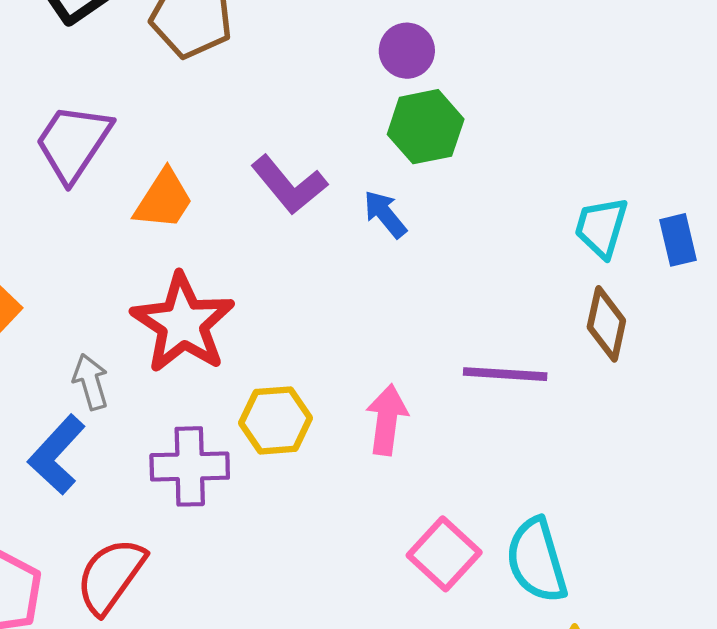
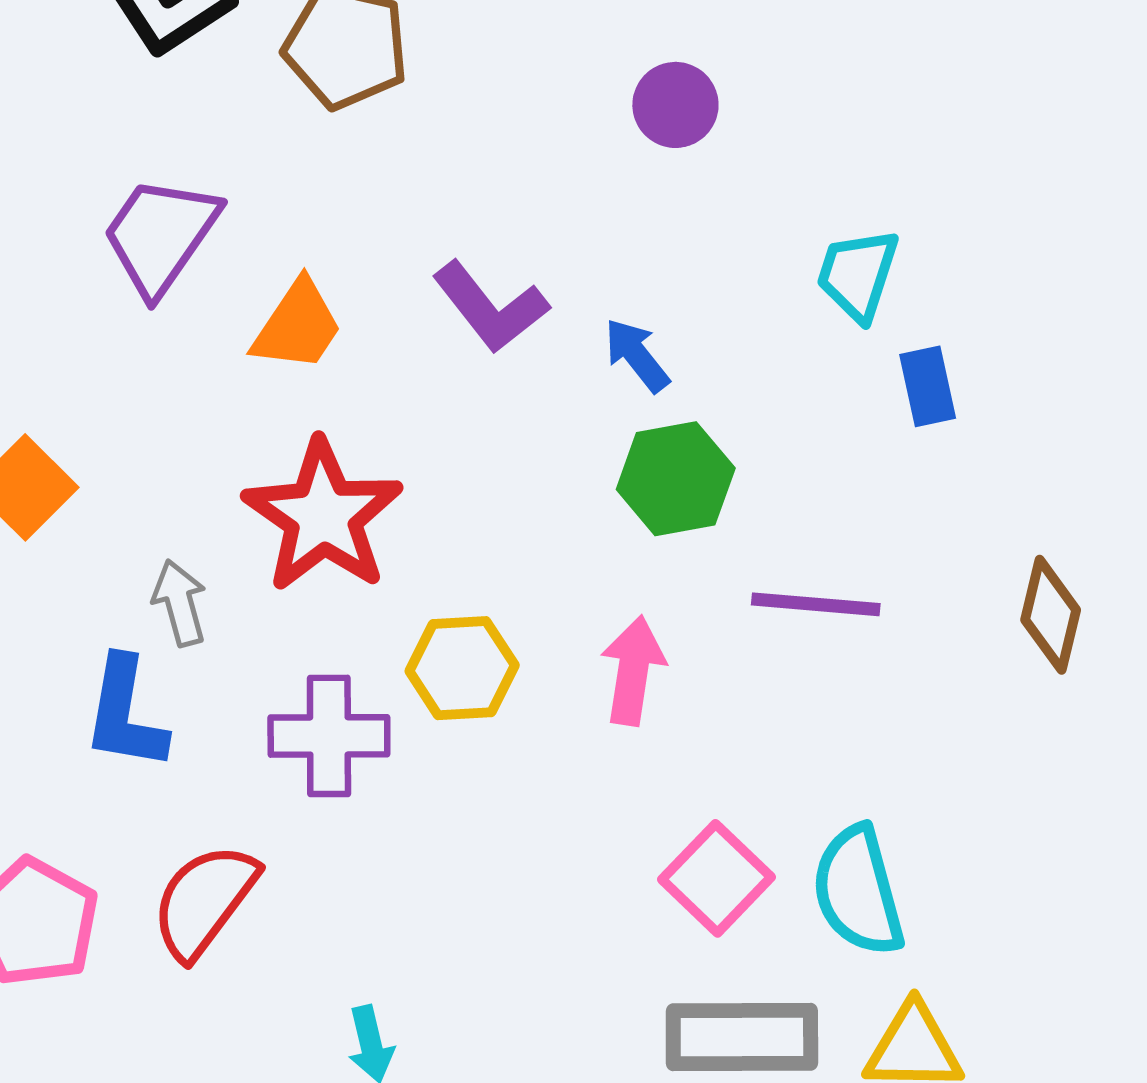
green hexagon: (426, 127) -> (676, 479), moved
cyan trapezoid: (601, 227) -> (858, 275), moved
blue rectangle: (678, 240) -> (928, 386), moved
brown diamond: (606, 324) -> (1051, 615), moved
blue L-shape: (57, 455) -> (125, 714), turned -34

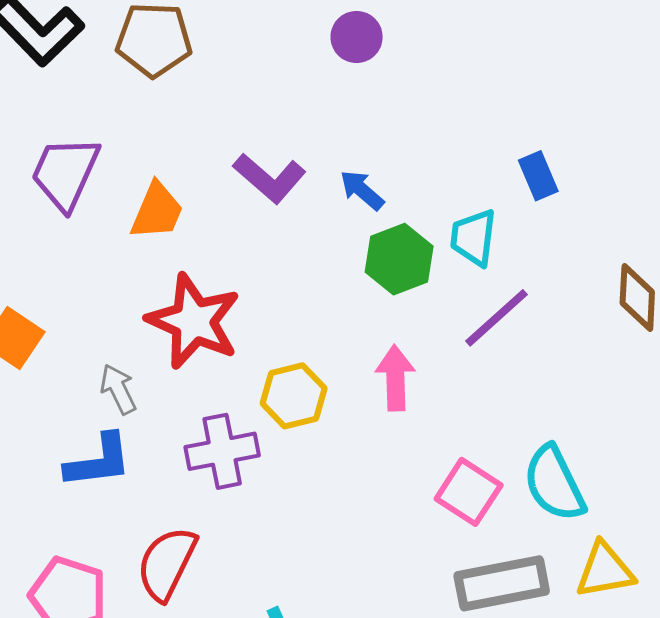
cyan trapezoid: (858, 275) -> (473, 238), moved
purple line: (816, 604) -> (497, 318), turned -36
blue L-shape: (125, 714) -> (99, 461), turned -96

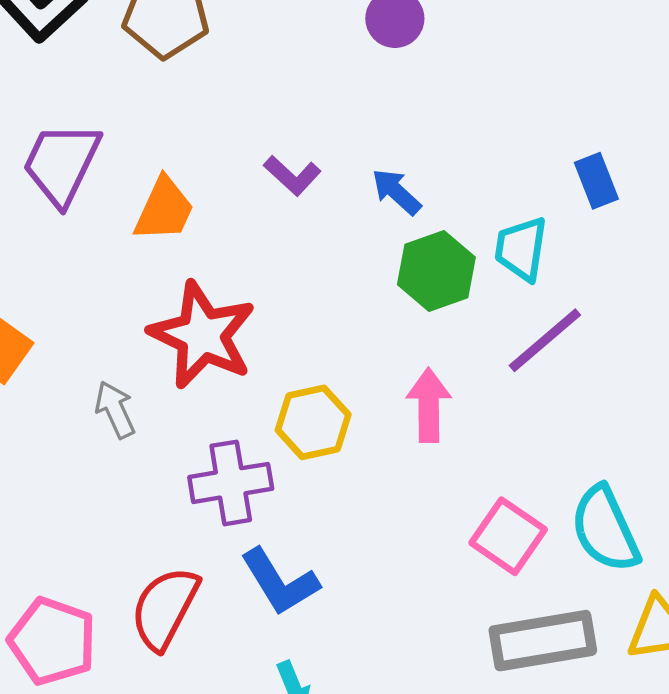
purple L-shape: (269, 178) -> (292, 176), size x0.7
blue L-shape: (99, 461) -> (280, 582), moved, turned 64

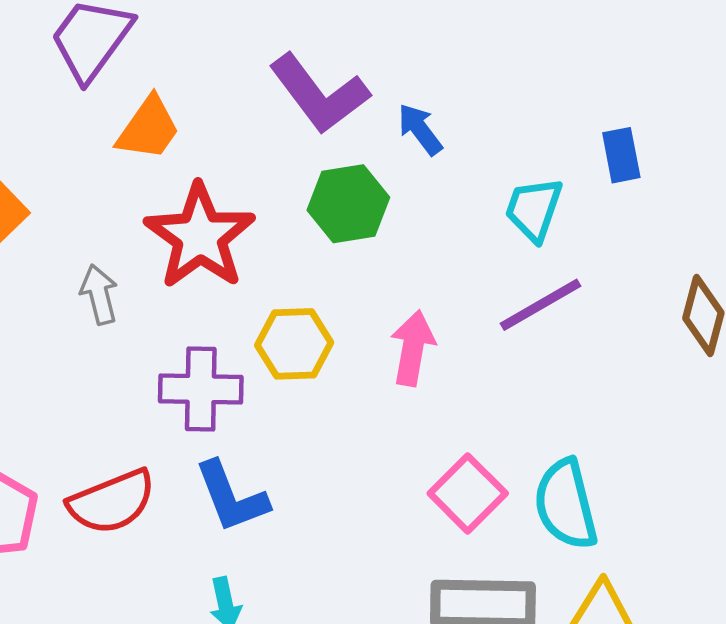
purple L-shape: (292, 176) -> (319, 94), size x1.8
orange trapezoid: (164, 209) -> (148, 128), moved
green hexagon: (436, 271) -> (348, 204), moved
red semicircle: (165, 608) -> (112, 502), turned -150

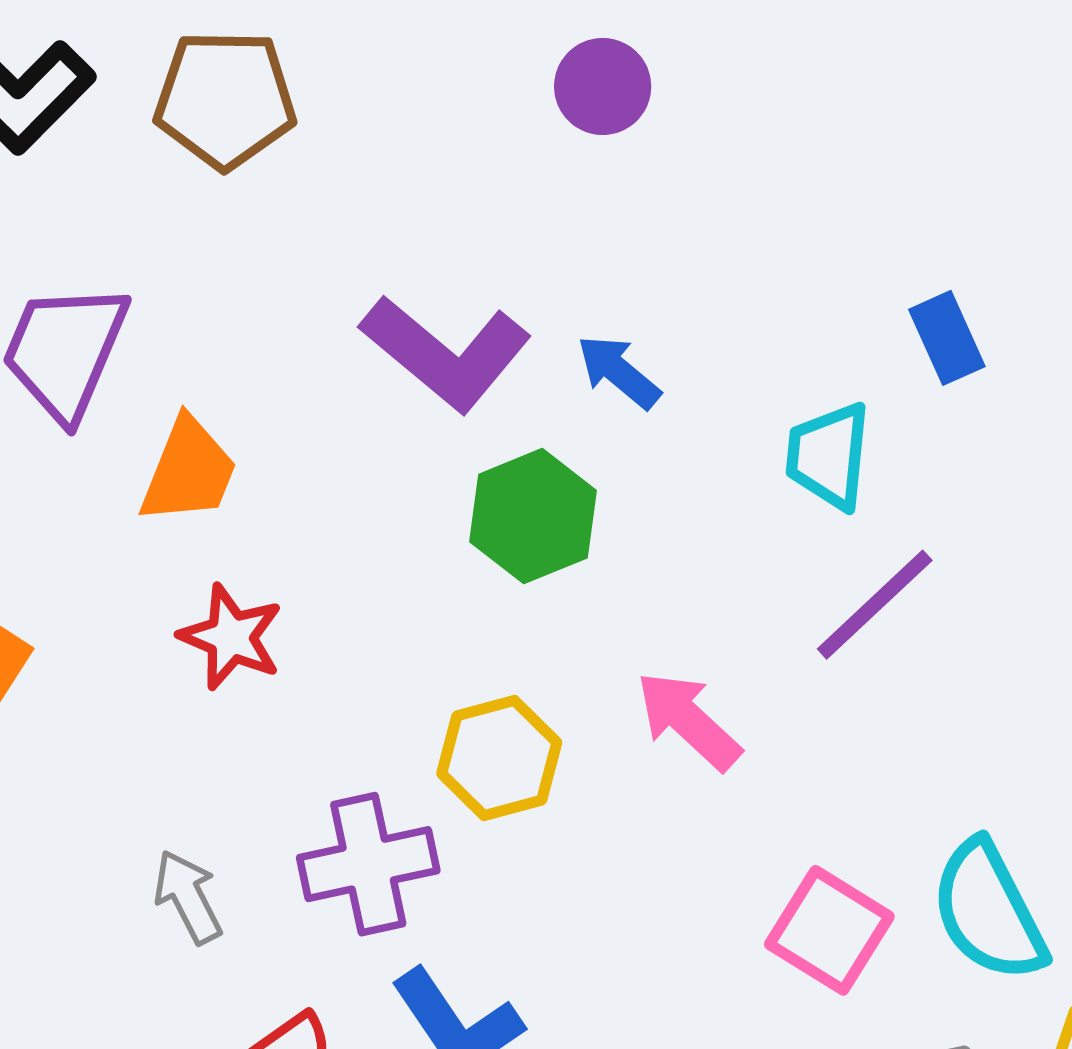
red star: (200, 236) -> (231, 637), moved, size x0.6
gray arrow: (99, 294) -> (188, 897), moved
pink arrow: (413, 348) -> (688, 721), turned -44

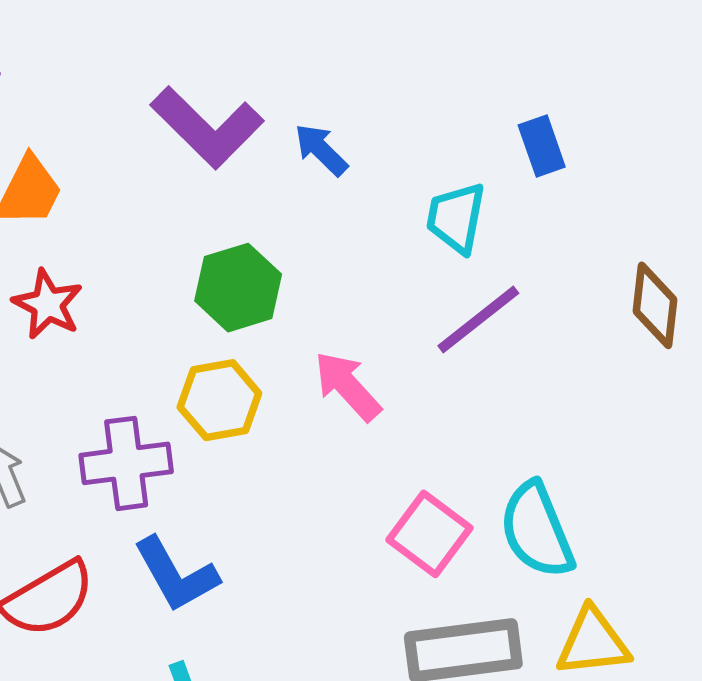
green hexagon: (533, 516) -> (238, 288), moved

